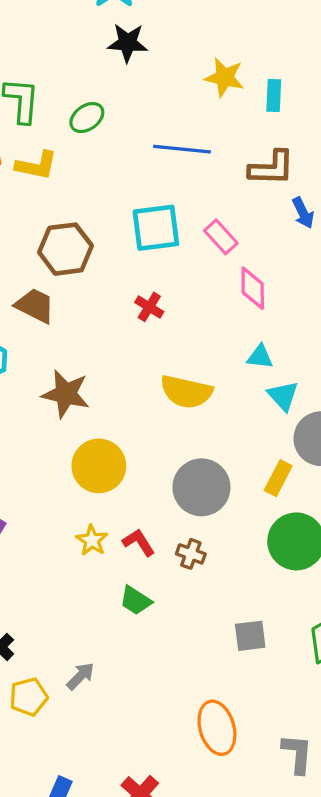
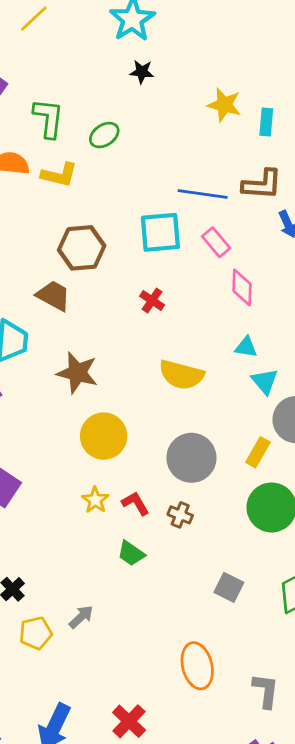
black star: (128, 43) -> (142, 72), size x0.7
blue line: (182, 149) -> (203, 194), moved
gray square: (250, 636) -> (229, 587), turned 32

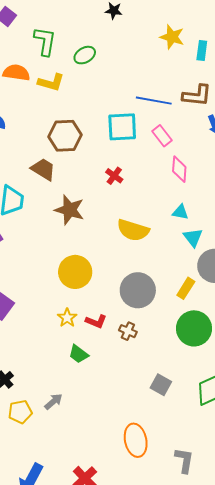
brown star: (77, 373) -> (69, 210), moved
red L-shape: (136, 503) -> (96, 321), turned 140
green trapezoid: (131, 553) -> (78, 354), moved

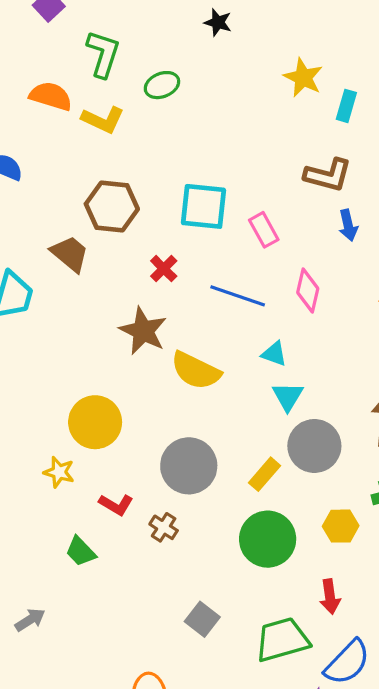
blue line: (154, 101) -> (238, 296), moved
pink diamond: (179, 169) -> (308, 291), moved
red cross: (114, 176) -> (164, 269), moved
brown star: (69, 210) -> (143, 331), moved
yellow star: (67, 318) -> (59, 472), moved, turned -30

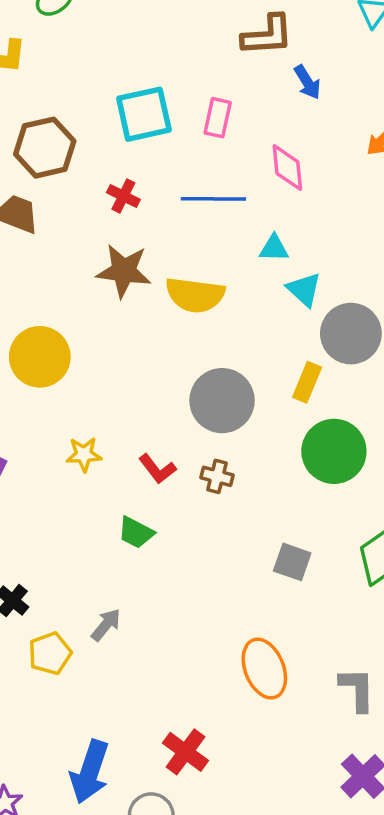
pink rectangle: (264, 230) -> (218, 118), turned 60
yellow circle: (95, 422) -> (40, 357), moved
red L-shape: (116, 505) -> (157, 469), turned 40

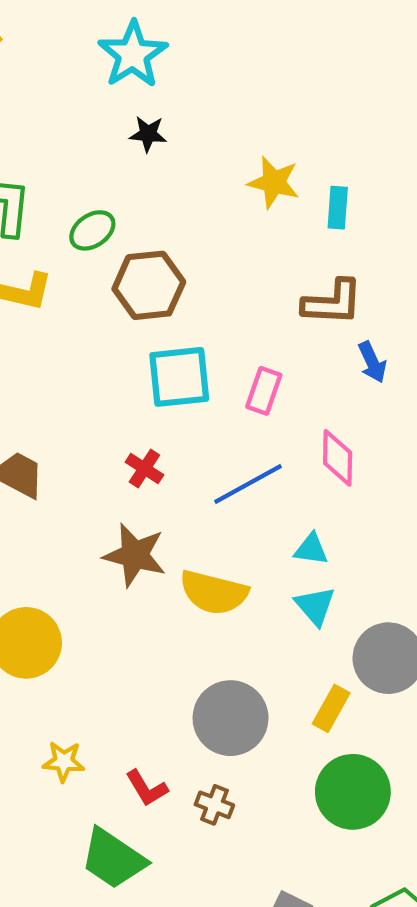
brown hexagon: (45, 148) -> (149, 285), moved
blue line: (213, 199) -> (248, 484), turned -36
cyan triangle: (304, 289) -> (315, 606), moved
green trapezoid: (136, 533) -> (113, 859), size x1.6

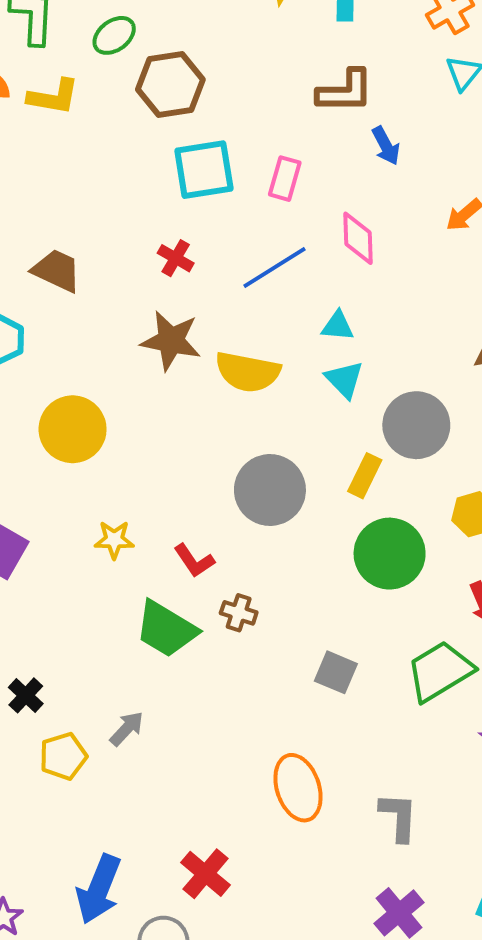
brown cross: (214, 805) -> (239, 613), moved

